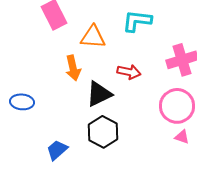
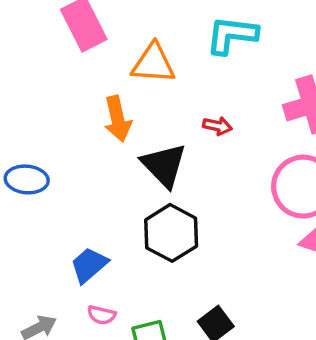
red arrow: (129, 72) -> (217, 126), size x0.7
black triangle: (99, 94) -> (164, 165), turned -48

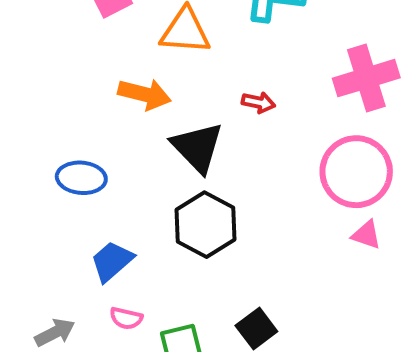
orange arrow: (118, 119) -> (144, 94), turned -63
blue ellipse: (27, 179) -> (81, 178), moved

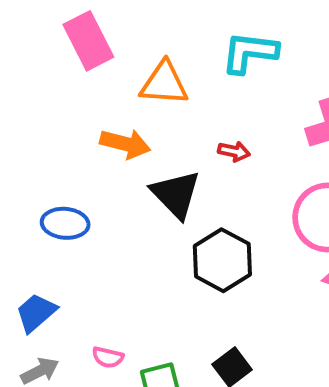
black hexagon: (206, 225) -> (222, 260), moved
blue trapezoid: (112, 261) -> (36, 313), moved

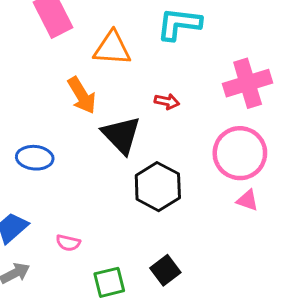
orange arrow: (125, 144) -> (82, 95), turned 45
pink semicircle: (108, 357) -> (68, 243), moved

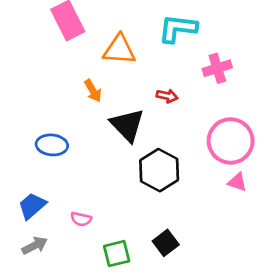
pink cross: (248, 83) -> (217, 68), moved, size x0.7
orange arrow: (82, 95) -> (93, 91), size x0.7

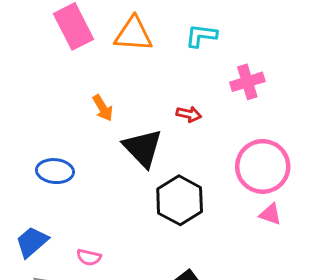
cyan L-shape: (178, 28) -> (201, 36), size x0.7
orange triangle: (119, 50) -> (133, 34), moved

